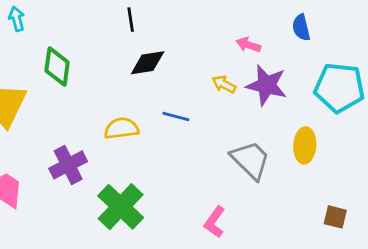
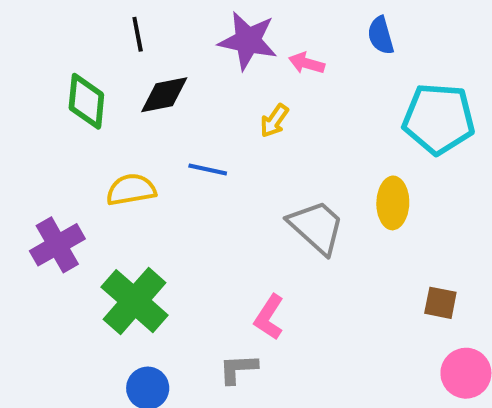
green diamond: (57, 67) -> (86, 101), moved
yellow arrow: (224, 84) -> (274, 121), turned -80
purple star: (267, 85) -> (248, 41), moved

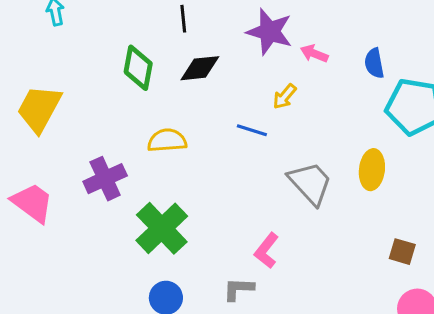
blue semicircle: (381, 35) -> (374, 63), moved
blue line: (208, 169) -> (252, 130), moved

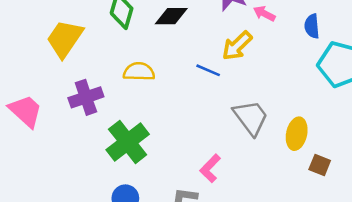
yellow arrow: (285, 97) -> (237, 46), size x1.5
yellow trapezoid: (39, 109) -> (65, 39), moved
yellow ellipse: (372, 170) -> (297, 134), moved
brown square: (402, 252) -> (320, 165), moved

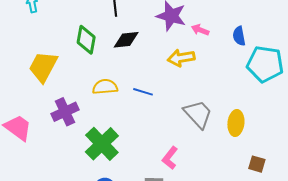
yellow arrow: (237, 46) -> (181, 58), turned 40
blue line: (208, 70) -> (143, 92), moved
brown square: (320, 165) -> (257, 164), moved

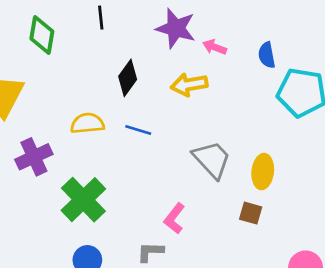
green diamond: (86, 40) -> (42, 35), moved
black diamond: (126, 40) -> (128, 78), moved, turned -48
brown square: (257, 164) -> (251, 213), moved

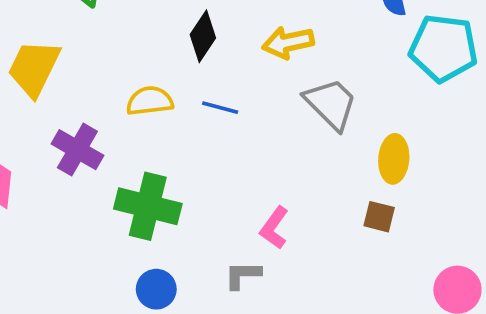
purple cross: (34, 157) -> (77, 150), turned -33
gray trapezoid: (212, 159) -> (331, 104), moved
green cross: (83, 200) -> (148, 206), turned -30

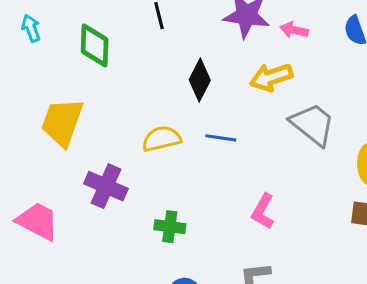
green cross: (148, 206) -> (170, 227), size x0.6
pink L-shape: (274, 228) -> (263, 211), moved

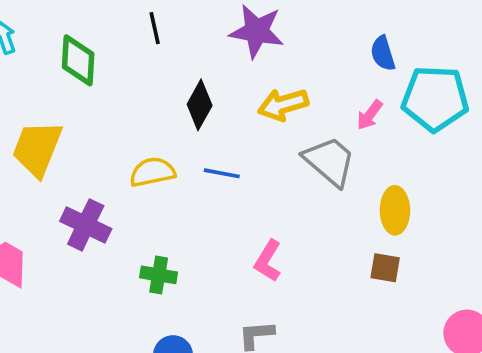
pink arrow: (294, 30) -> (370, 115), moved, turned -68

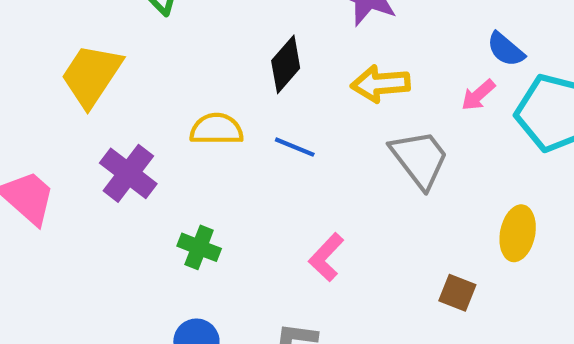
blue semicircle: (383, 53) -> (506, 49), turned -44
pink arrow: (370, 115) -> (478, 95), moved
yellow ellipse: (395, 210) -> (518, 233), moved

